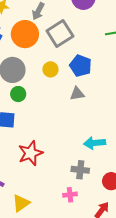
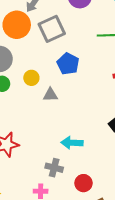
yellow circle: (50, 69) -> (31, 78), moved
gray triangle: (77, 94) -> (50, 95), moved

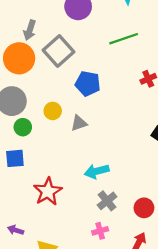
cyan arrow: (72, 143) -> (97, 171), moved
gray cross: (54, 168) -> (107, 201), turned -36

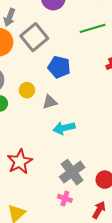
cyan arrow: (97, 171) -> (64, 128), moved
gray cross: (107, 201) -> (72, 172), size x1.4
pink cross: (100, 231) -> (65, 198), turned 32

